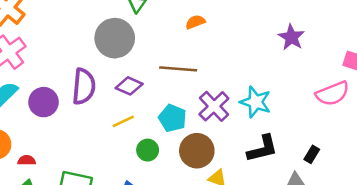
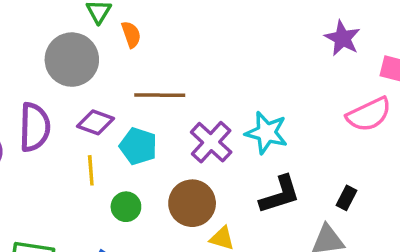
orange semicircle: (195, 22) -> (131, 34), moved, turned 96
purple star: (291, 37) -> (342, 38), moved
cyan pentagon: (172, 118) -> (138, 146), moved
yellow line: (123, 121) -> (91, 170), turned -65

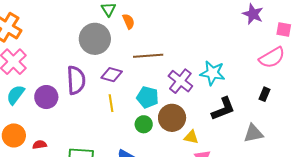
cyan pentagon: (138, 146) -> (148, 97), moved
black rectangle: (346, 198) -> (264, 94), moved
green circle: (126, 207) -> (144, 124), moved

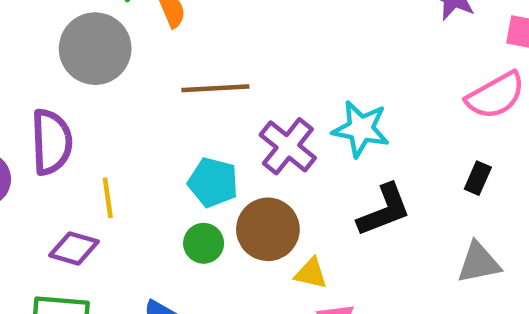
purple diamond: (112, 75) -> (74, 248), moved
yellow line: (111, 103) -> (108, 198), moved
gray triangle: (253, 133) -> (479, 263), moved

